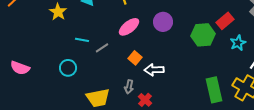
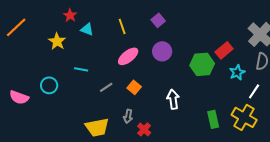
gray line: (102, 48) -> (106, 87), moved
cyan circle: (68, 68) -> (49, 85), moved
white arrow: (154, 70) -> (173, 99), moved, turned 84
green rectangle: (214, 90) -> (213, 119), size x0.7

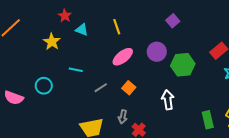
purple square: (158, 20) -> (173, 21), moved
green hexagon: (202, 64) -> (183, 65), moved

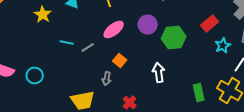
cyan circle: (44, 86) -> (35, 76), moved
gray line: (101, 88) -> (88, 48), moved
gray arrow: (123, 117) -> (107, 78), moved

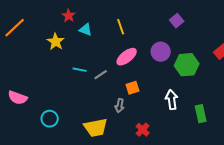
orange square: (120, 60) -> (133, 88), turned 32
cyan circle: (35, 76) -> (50, 119), moved
green rectangle: (199, 92) -> (201, 114), moved

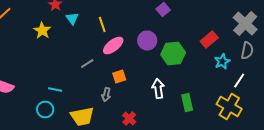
yellow line: (121, 27) -> (102, 24), moved
cyan triangle: (86, 30) -> (72, 18), turned 32
cyan line: (80, 70) -> (55, 90), moved
cyan circle: (50, 119) -> (45, 110), moved

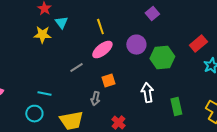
yellow line: (102, 24) -> (100, 27), moved
yellow star: (42, 30) -> (42, 35), moved, turned -30

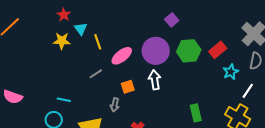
yellow line: (100, 27) -> (98, 42), moved
purple circle: (136, 45) -> (156, 51), size x1.4
green hexagon: (162, 58) -> (189, 51), moved
white arrow: (147, 93) -> (155, 80), moved

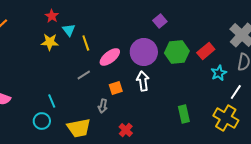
cyan line: (64, 100) -> (52, 101), turned 56

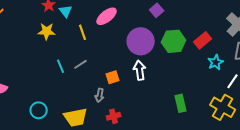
cyan triangle: (69, 30) -> (66, 11), moved
pink ellipse: (110, 57) -> (107, 16), moved
cyan line: (52, 101) -> (61, 66), moved
red cross: (126, 130) -> (114, 116), moved, turned 32

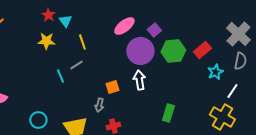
purple square: (157, 10) -> (154, 30), moved
pink ellipse: (107, 16) -> (124, 26), moved
gray line: (81, 64) -> (76, 65), moved
green rectangle: (181, 103) -> (168, 113), moved, turned 30

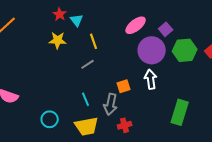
cyan line: (60, 76) -> (86, 99), moved
gray arrow: (99, 105) -> (111, 104), size x1.5
green rectangle: (168, 113) -> (180, 112), size x1.4

